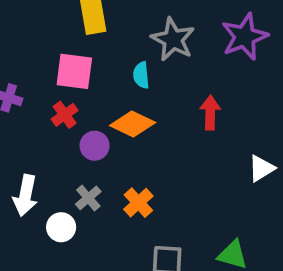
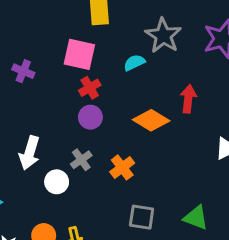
cyan semicircle: (141, 75) -> (134, 63), turned 65
red cross: (65, 115) -> (90, 88), moved
orange diamond: (133, 124) -> (151, 120), moved

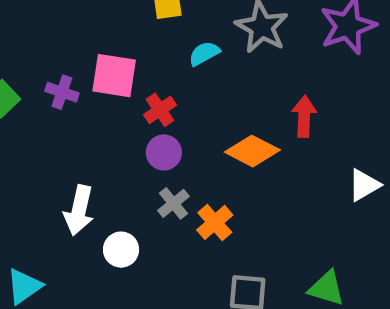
pink square: (79, 54) -> (114, 76), moved
cyan semicircle: (134, 63) -> (204, 53), moved
gray cross: (81, 160) -> (173, 203), moved

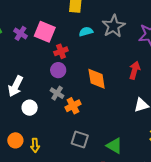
red arrow: (304, 116) -> (135, 70), moved
orange diamond: (252, 151) -> (97, 79), turned 40
gray cross: (173, 203) -> (57, 93), turned -32

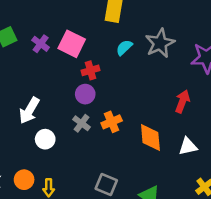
cyan semicircle: (86, 32) -> (124, 48), turned -32
orange diamond: (97, 79) -> (150, 138), moved
orange cross: (73, 106) -> (112, 122), moved

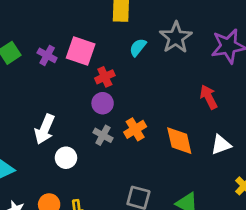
red arrow: (182, 101) -> (209, 97), turned -40

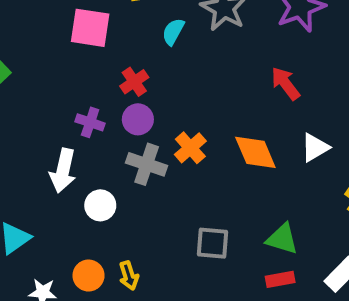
pink square: (81, 51) -> (90, 28), moved
purple cross: (47, 55) -> (90, 122), moved
gray cross: (103, 135) -> (147, 164), size x1.4

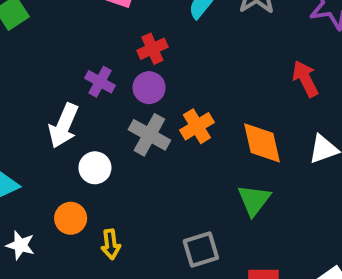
green triangle: (282, 239) -> (254, 200), moved, turned 40
gray square: (212, 243) -> (201, 249), moved, turned -32
orange circle: (89, 276) -> (71, 218), moved

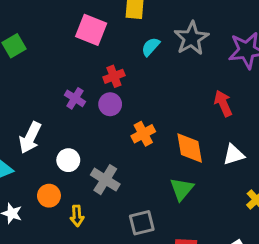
white arrow: (64, 126) -> (30, 138), moved
gray cross: (149, 135) -> (105, 180), moved

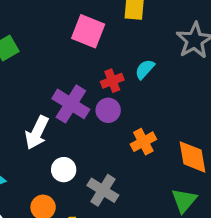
cyan semicircle: (151, 47) -> (145, 69), moved
purple cross: (75, 98) -> (71, 104), size x1.6
white arrow: (30, 138) -> (37, 133), moved

